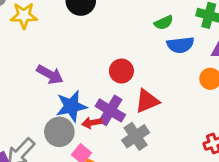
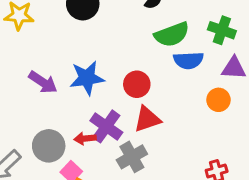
green semicircle: (164, 23) -> (172, 34), size x1.6
red circle: (121, 71) -> (137, 84), moved
blue star: (71, 106) -> (87, 78), moved

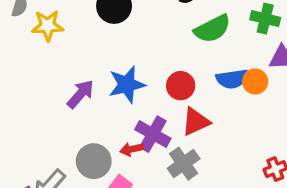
blue semicircle: (188, 60) -> (232, 79), moved
purple arrow: (43, 82) -> (80, 94), turned -76
orange circle: (218, 100) -> (255, 81), moved

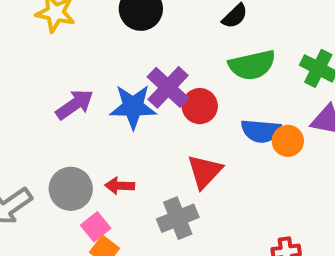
red circle: (181, 86) -> (200, 106), moved
red triangle: (196, 122) -> (205, 171), turned -36
purple cross: (153, 134) -> (168, 87), moved

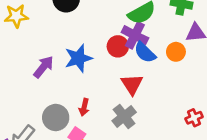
purple cross: (168, 87) -> (135, 35), moved
blue semicircle: (261, 131) -> (145, 52), moved, turned 55
red arrow: (120, 186) -> (84, 107), turned -63

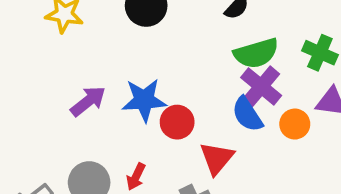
purple cross: (135, 35) -> (261, 86), moved
red circle: (118, 46) -> (177, 122), moved

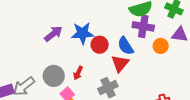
purple cross: (261, 86) -> (143, 26), turned -30
blue semicircle: (247, 114) -> (126, 46), moved

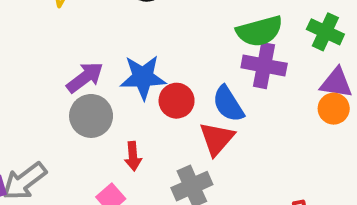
orange circle: (161, 46) -> (334, 109), moved
red arrow: (78, 73) -> (133, 156), turned -32
gray circle: (54, 76) -> (91, 116), moved

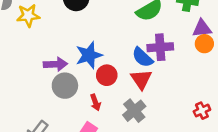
purple cross: (264, 66) -> (160, 47), moved
purple arrow: (85, 77) -> (55, 64), turned 50
red circle: (177, 101) -> (107, 75), moved

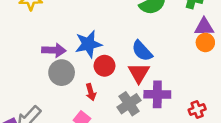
purple cross: (160, 47) -> (157, 94), moved

